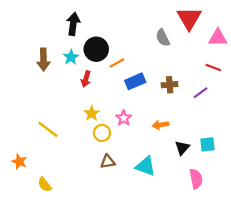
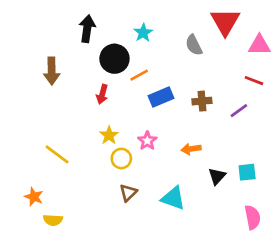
cyan star: (71, 57) -> (143, 33), moved
orange star: (19, 162) -> (34, 197), moved
brown triangle: (108, 162) -> (128, 193), turned -35
pink semicircle: (196, 179) -> (253, 217), moved
yellow semicircle: (45, 185) -> (53, 220), turned -49

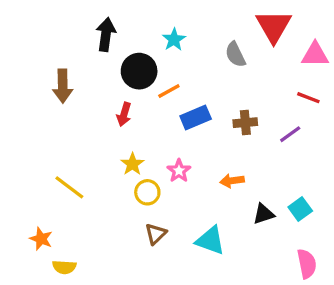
cyan square: (247, 172) -> (300, 209), turned -30
black triangle: (217, 176) -> (264, 214), turned 30

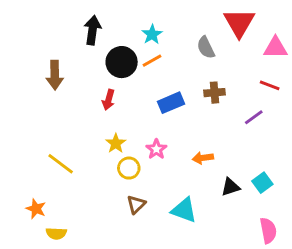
orange line: (169, 91) -> (152, 61), moved
brown cross: (245, 123) -> (215, 93), moved

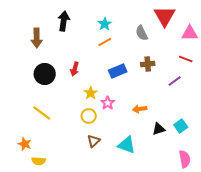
black circle: (122, 62) -> (45, 74), moved
brown arrow: (55, 75) -> (37, 38), moved
yellow star: (116, 143) -> (91, 93), moved

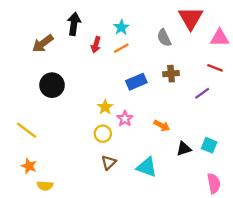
brown arrow: (37, 38) -> (43, 44), turned 54
red arrow: (75, 69) -> (96, 45), moved
orange arrow: (140, 109) -> (162, 126), turned -144
yellow line: (42, 113) -> (27, 130), moved
cyan square: (181, 126) -> (209, 145), turned -32

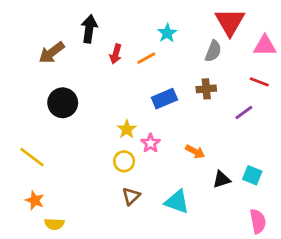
cyan star: (121, 27) -> (167, 33), moved
gray semicircle: (164, 38) -> (213, 51), moved, turned -132

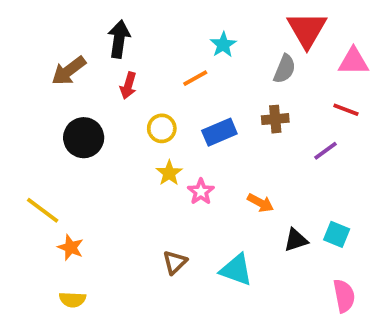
red arrow: (116, 54) -> (128, 86), moved
yellow circle: (124, 161) -> (162, 128), moved
orange star: (35, 200) -> (71, 247), moved

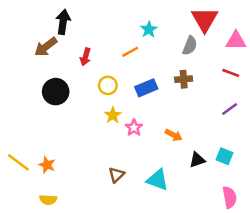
black arrow: (119, 39) -> (63, 22), moved
purple line: (326, 151) -> (230, 109), moved
yellow line: (43, 210) -> (18, 162), moved

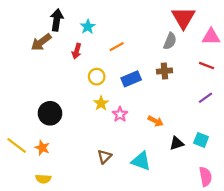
cyan star: (149, 29) -> (88, 27), moved
black circle: (56, 92) -> (50, 113), moved

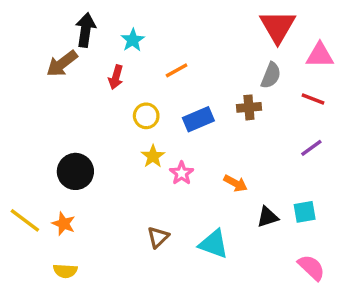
gray semicircle: (170, 41) -> (271, 75), moved
cyan square: (201, 140) -> (305, 212), turned -32
pink semicircle: (205, 177) -> (311, 268), turned -36

